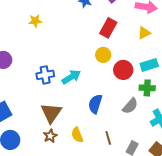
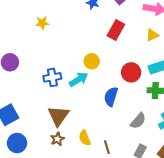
yellow circle: (103, 55) -> (92, 61), moved
blue semicircle: (95, 104) -> (111, 97), moved
gray semicircle: (130, 106) -> (138, 121), moved
brown line: (108, 138) -> (107, 147), moved

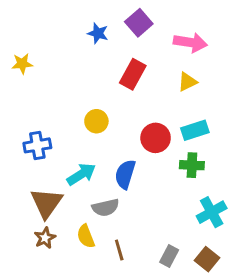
cyan arrow: (79, 79) -> (81, 174), moved
gray semicircle: (138, 121) -> (106, 208), moved, turned 36

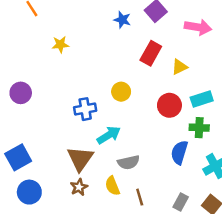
yellow triangle: (187, 82) -> (179, 67), moved
blue cross: (37, 145) -> (85, 109), moved
blue semicircle: (125, 174) -> (179, 152), moved

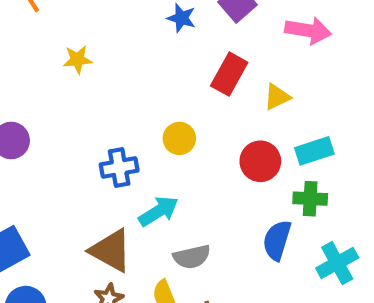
brown triangle: (80, 159) -> (111, 251), turned -36

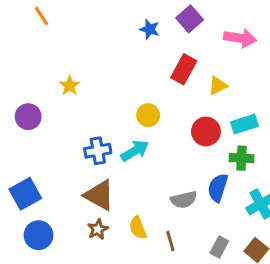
yellow star: (78, 60) -> (70, 86), moved, turned -30
blue cross: (119, 168) -> (98, 151), moved
cyan arrow: (159, 211) -> (135, 151), moved
gray semicircle: (192, 257) -> (184, 200), moved

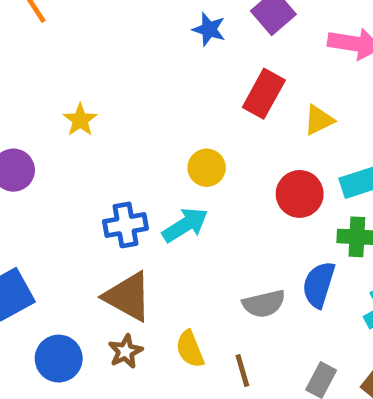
blue circle: (39, 235) -> (59, 359), moved

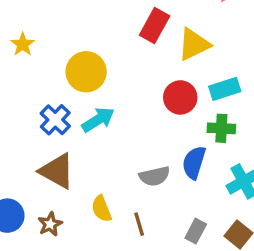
yellow triangle: (319, 120) -> (194, 44), size x1.5
yellow circle: (207, 168) -> (86, 72), moved, size x1.5
blue cross: (125, 225) -> (55, 120), turned -36
brown star: (125, 351) -> (50, 224), moved

